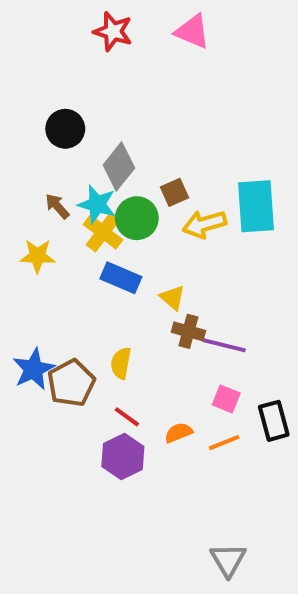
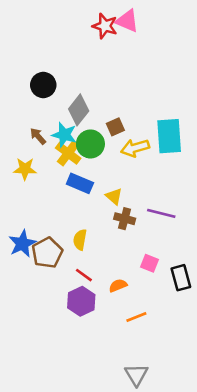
red star: (113, 31) -> (105, 26), moved
purple line: (224, 345) -> (161, 213), moved
orange line: (224, 443) -> (136, 317), moved
gray triangle: (228, 560) -> (136, 375), moved

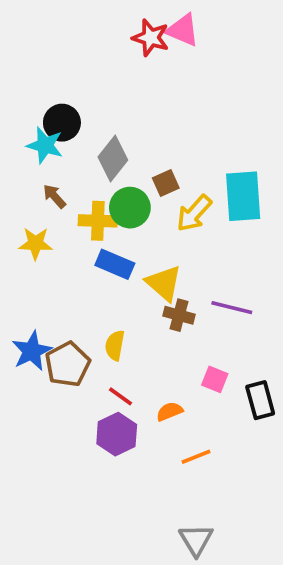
cyan star: (64, 135) -> (45, 145), moved
yellow arrow: (135, 148) -> (194, 213), turned -32
yellow cross: (68, 153) -> (98, 221), turned -35
yellow triangle: (114, 196) -> (164, 283), size x1.5

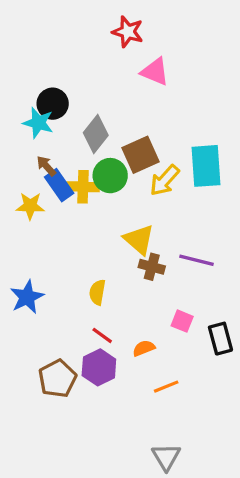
pink triangle: (183, 30) -> (155, 72), moved
brown square: (166, 183) -> (141, 155), size x1.6
blue rectangle: (115, 264) -> (59, 185), moved, turned 32
brown pentagon: (68, 364) -> (57, 379), moved

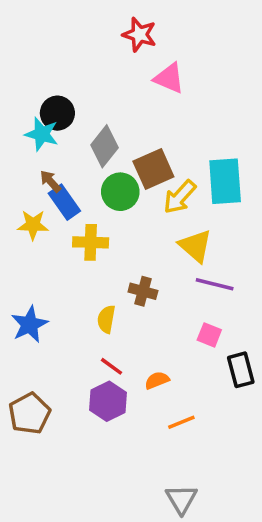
yellow cross: (83, 187) -> (91, 242), moved
yellow triangle: (139, 239) -> (195, 246), moved
brown cross: (152, 267) -> (143, 291), moved
pink square: (182, 321) -> (209, 335), moved
brown pentagon: (57, 379) -> (29, 413), moved

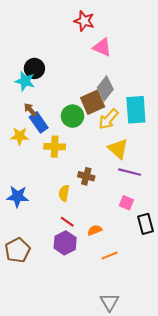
gray diamond: (105, 146) -> (105, 89), moved
blue star: (29, 324) -> (18, 196), turned 30

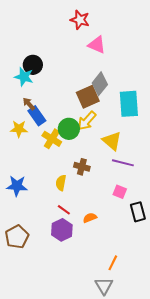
green circle: (72, 116) -> (69, 129), moved
yellow arrow: (108, 119) -> (87, 121), moved
yellow cross: (55, 147) -> (52, 139), turned 30
orange line: (109, 256) -> (113, 263), moved, turned -42

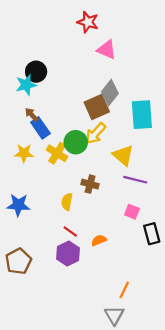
cyan star: (24, 77) -> (26, 85), turned -30
yellow star: (19, 129) -> (24, 153), moved

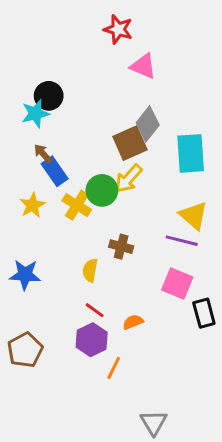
yellow star: (24, 153) -> (32, 205), turned -30
yellow triangle: (123, 155) -> (194, 216), moved
pink square: (132, 212) -> (177, 284), size x1.5
orange line: (124, 290) -> (114, 368), moved

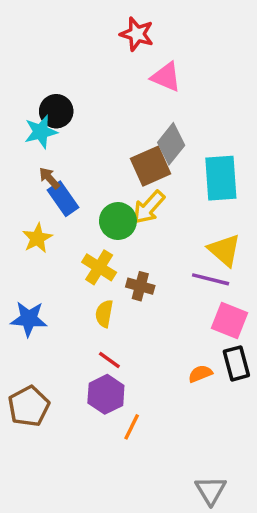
yellow cross: (77, 205) -> (99, 267), moved
pink square: (177, 284) -> (229, 321), moved
orange semicircle: (133, 322) -> (200, 374), moved
gray triangle: (154, 422) -> (211, 490), moved

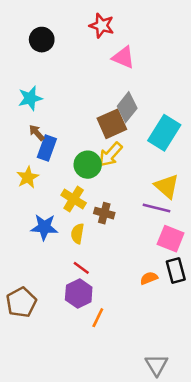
black circle: (56, 111) -> (42, 40), moved
cyan rectangle: (221, 178) -> (164, 133), turned 36
blue rectangle: (63, 199) -> (47, 148), turned 55
blue star: (29, 319) -> (44, 227), moved

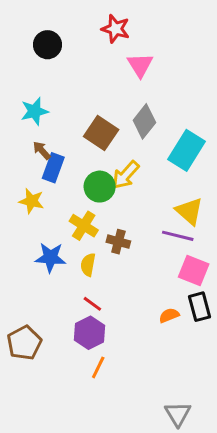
pink triangle: (123, 57) -> (140, 65), turned 35
brown square: (112, 124) -> (101, 133), moved, turned -32
yellow star: (28, 177) -> (32, 201), turned -30
orange line: (98, 318) -> (98, 367), moved

